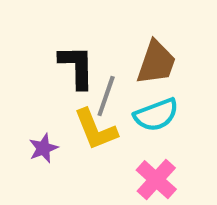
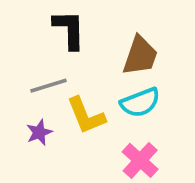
black L-shape: (77, 67) -> (69, 30), moved
gray line: (106, 96) -> (49, 86), moved, turned 54

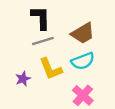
brown trapezoid: (140, 56) -> (83, 33), turned 40
gray line: (49, 86) -> (43, 41), moved

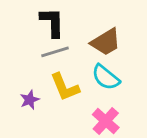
cyan semicircle: (83, 61) -> (106, 77), turned 60

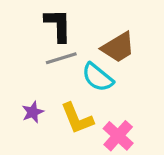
cyan semicircle: (106, 77) -> (98, 77), moved
yellow L-shape: (65, 87) -> (77, 118), moved

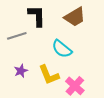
brown trapezoid: (118, 47) -> (75, 17), moved
gray line: (61, 58) -> (17, 36), moved

